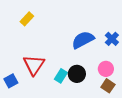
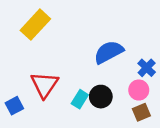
yellow rectangle: (27, 19) -> (35, 25), size x1.6
blue cross: (112, 39) -> (147, 68), moved
brown square: (108, 86) -> (141, 112), turned 32

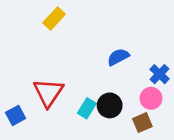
yellow rectangle: (35, 25) -> (54, 19), moved, size x0.7
blue semicircle: (109, 52) -> (118, 57), size x0.7
brown square: (141, 112) -> (142, 123), moved

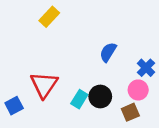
blue semicircle: (118, 57) -> (108, 52), turned -30

